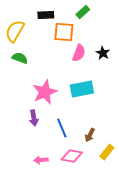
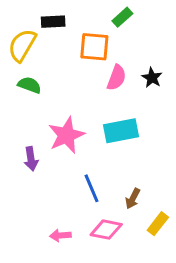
black rectangle: (46, 15) -> (53, 22), moved
purple arrow: (34, 118) -> (31, 159), moved

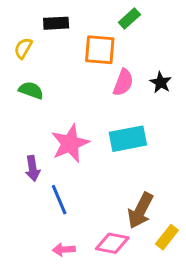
yellow semicircle: (22, 45) -> (23, 48), size x0.6
blue line: (91, 188) -> (59, 200), moved
brown arrow: (133, 199) -> (140, 211), size x1.6

